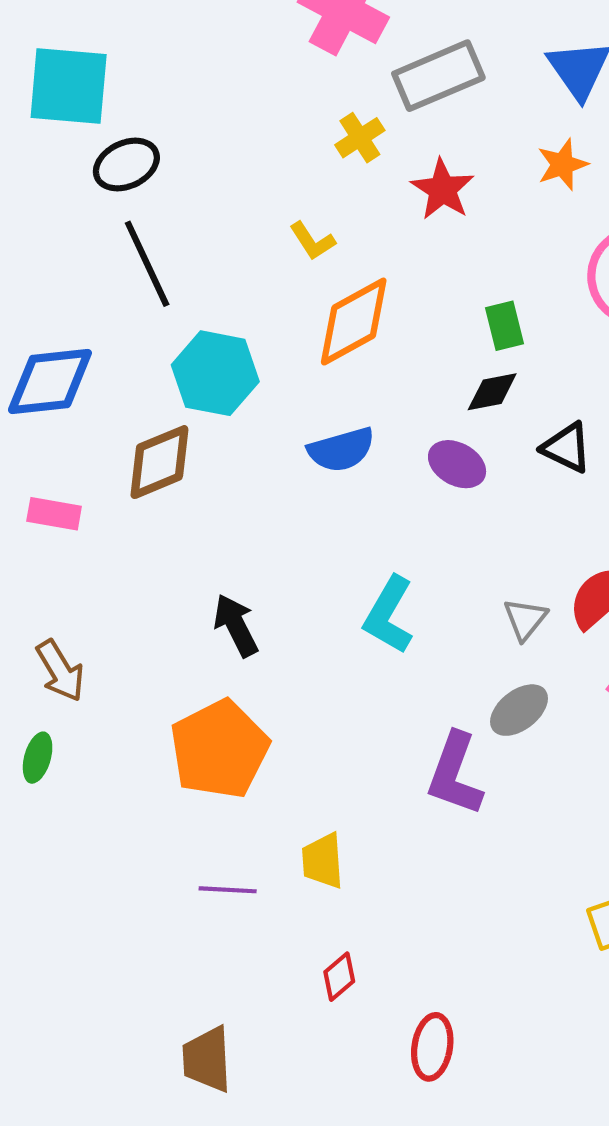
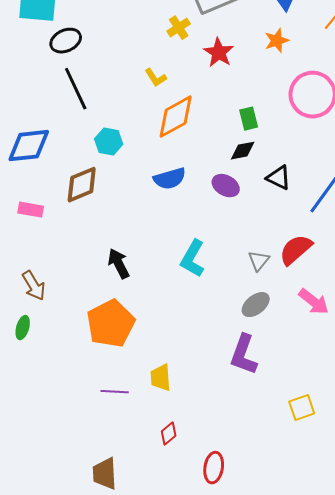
cyan hexagon: (215, 373) -> (109, 142), size x0.7
purple L-shape: (455, 774) -> (244, 355), moved

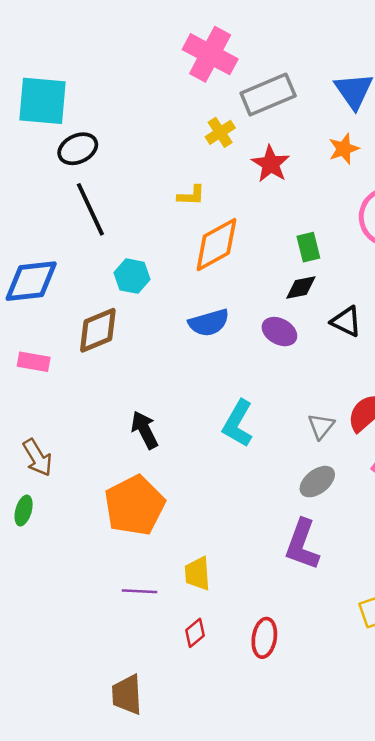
yellow L-shape: (156, 78) -> (191, 195), turned -55
red diamond: (169, 434) -> (195, 633), moved
red ellipse: (214, 468) -> (264, 638), moved

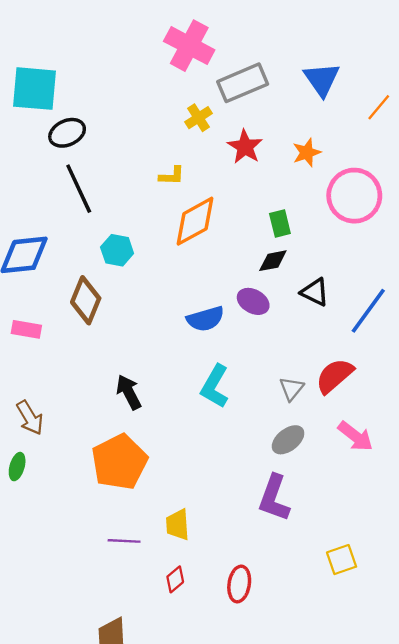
orange star: (344, 149) -> (307, 153), moved
blue semicircle: (209, 323) -> (205, 319), moved
brown diamond: (98, 330) -> (86, 300), turned -45

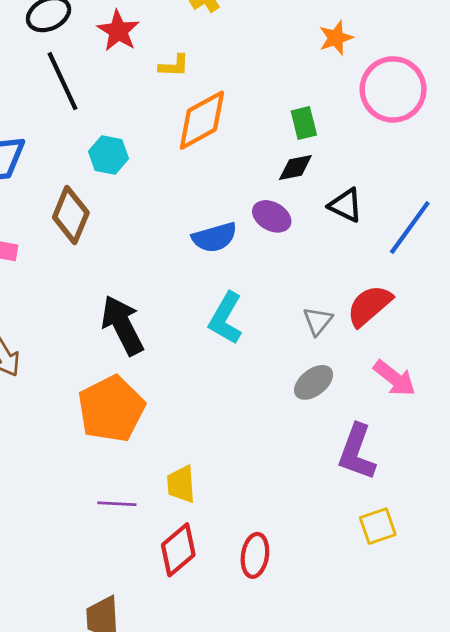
red star: (245, 147) -> (118, 31), moved
black arrow: (129, 392) -> (122, 325), size x1.4
purple L-shape: (274, 498) -> (357, 452), moved
red diamond: (175, 579) -> (178, 550), size x1.6

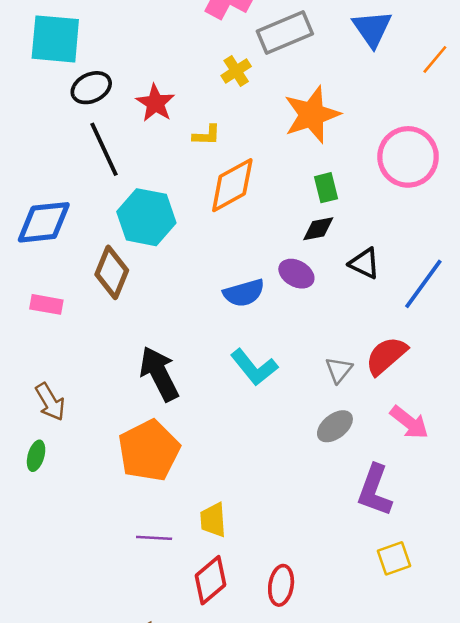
orange star: (336, 38) -> (312, 115), moved, size x1.8
cyan hexagon: (108, 155) -> (146, 217), size x1.6
cyan L-shape: (226, 318) -> (254, 367), turned -69

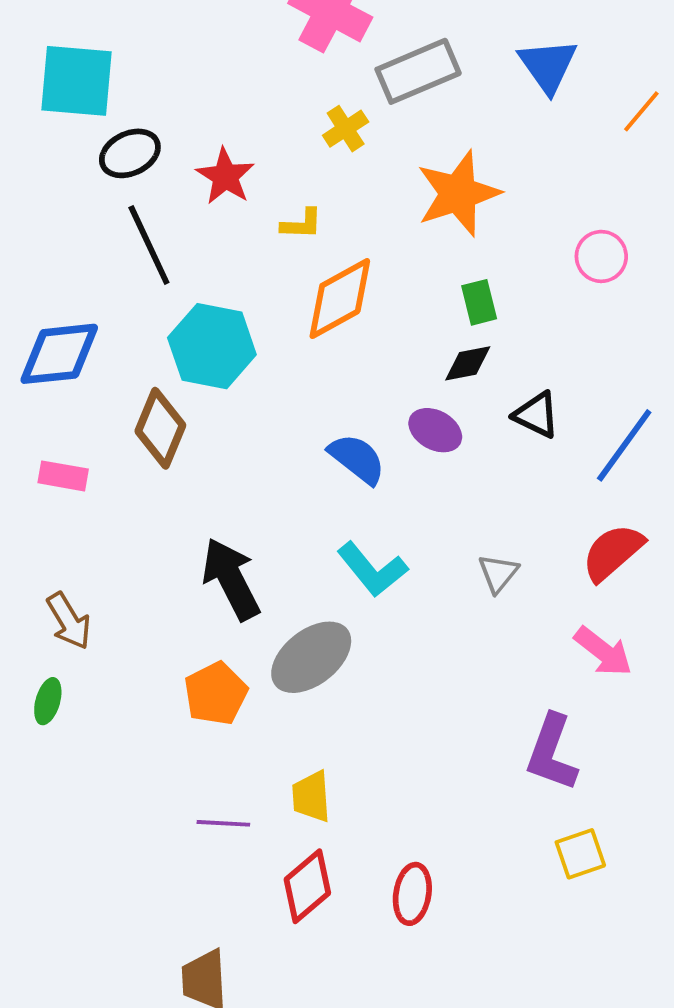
pink circle: (408, 157) -> (601, 256), size x0.6
blue semicircle: (244, 293) -> (357, 459), turned -126
red semicircle: (386, 356) -> (613, 552), moved
gray ellipse: (335, 426) -> (311, 657), moved, size x1.5
orange pentagon: (149, 451) -> (216, 694), size x0.7

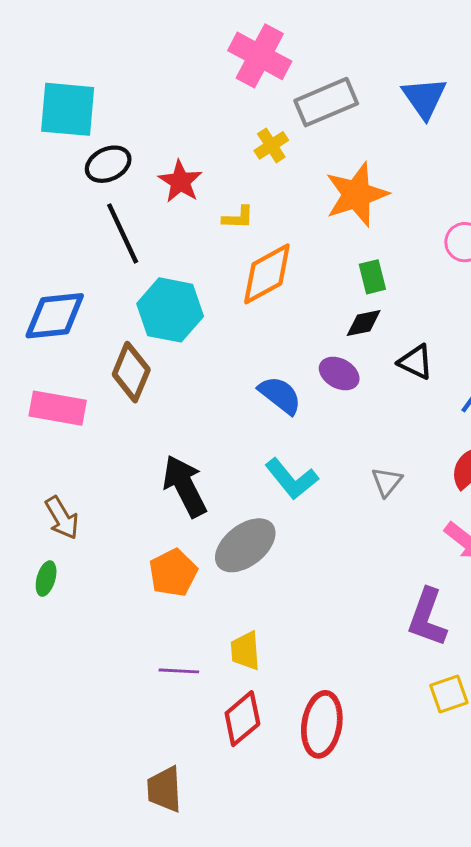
pink rectangle: (63, 476) -> (58, 408), size x1.5
red ellipse: (412, 894) -> (322, 724), size x1.4

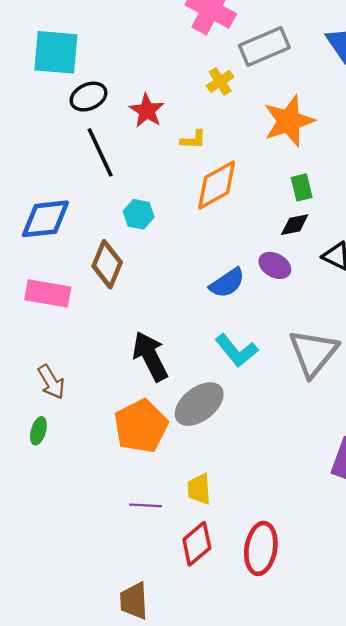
cyan hexagon: (170, 310) -> (139, 214), size x0.6
blue semicircle: (280, 395) -> (227, 283), turned 108
gray triangle: (387, 482) -> (313, 353), size x2.0
orange pentagon: (173, 573) -> (141, 426), size x1.4

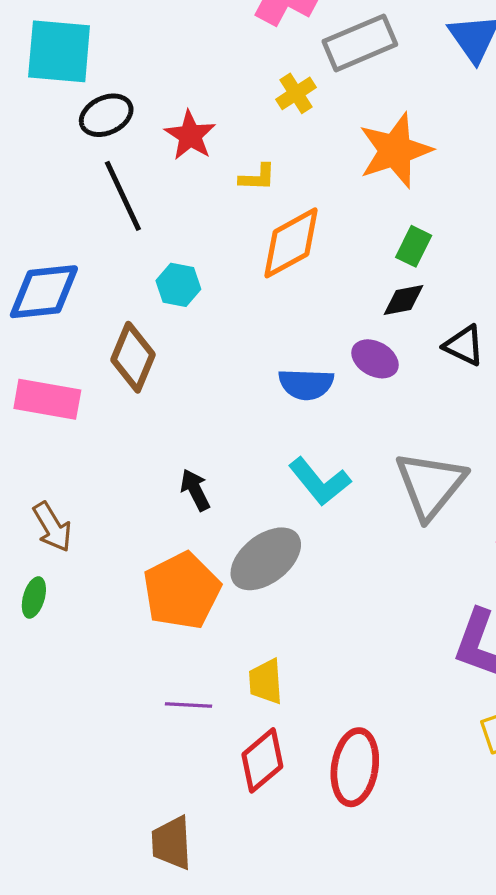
green rectangle: (302, 187) -> (414, 246), turned 40
blue semicircle: (227, 283) -> (306, 384), turned 36
black arrow: (150, 356) -> (195, 490), size x0.6

